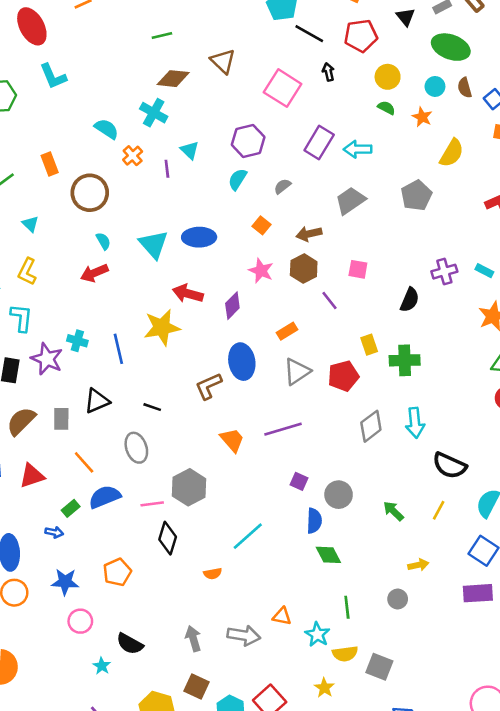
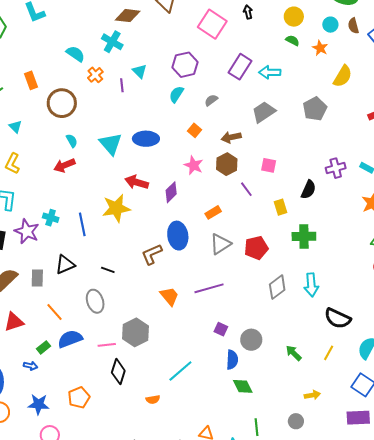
yellow rectangle: (369, 345) -> (280, 207), moved

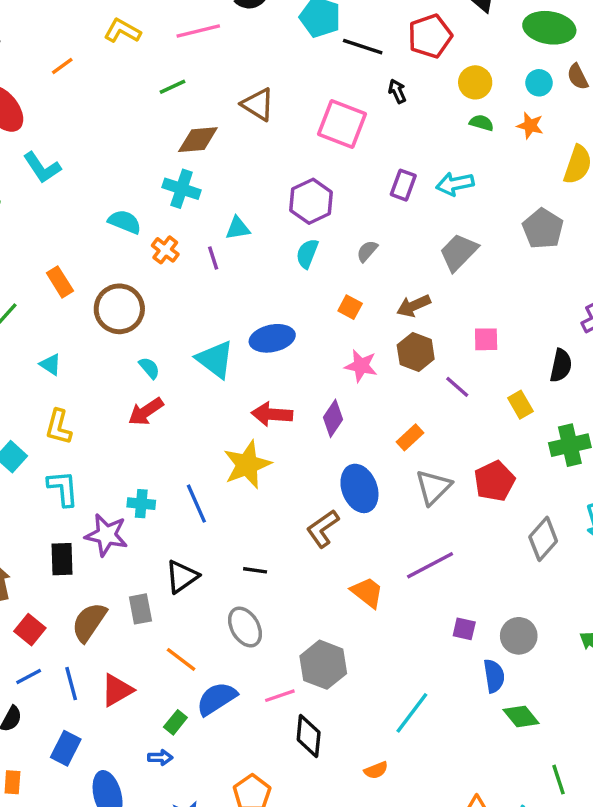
purple rectangle: (240, 67) -> (403, 185), size x0.7
cyan triangle: (140, 71) -> (238, 228), turned -42

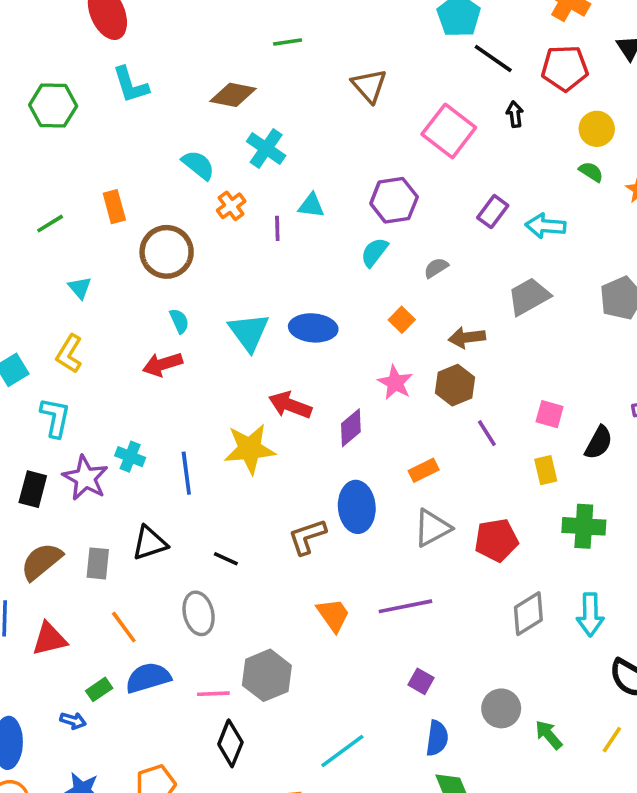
brown diamond: (198, 140) -> (233, 95), moved
pink square: (486, 339) -> (550, 414), moved
gray circle: (519, 636) -> (501, 708), moved

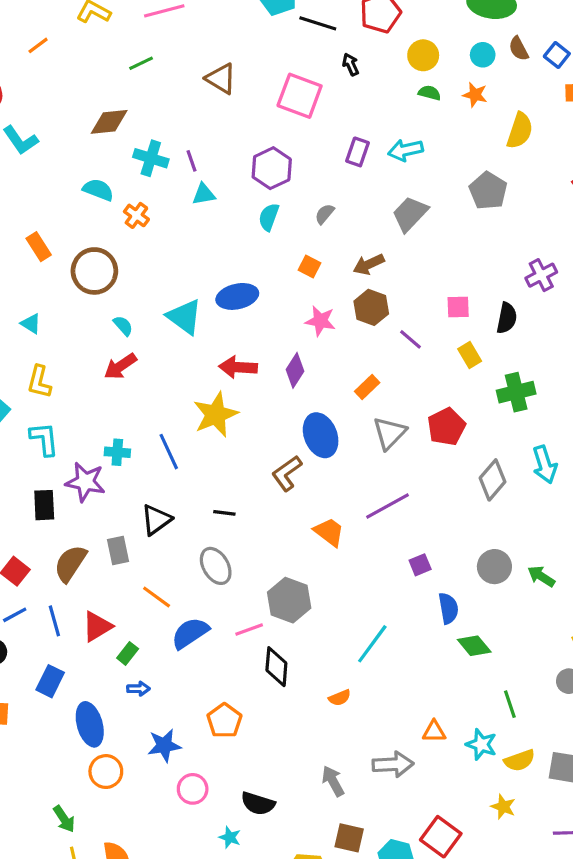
purple line: (277, 228) -> (192, 161), moved
purple square: (421, 681) -> (420, 565), turned -35
green rectangle: (99, 689) -> (128, 653), moved

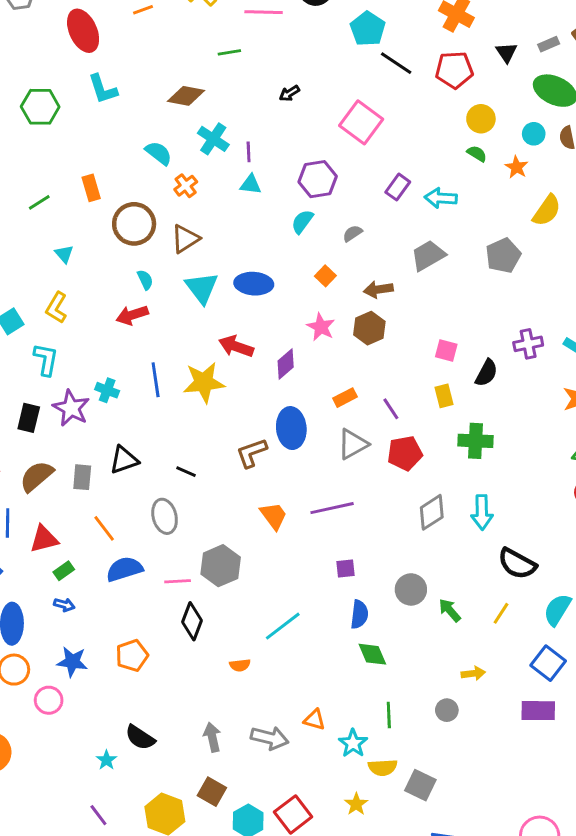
black arrow: (351, 64) -> (289, 93), moved, turned -114
brown triangle: (221, 79) -> (185, 239), moved, turned 40
purple line: (410, 339) -> (391, 409), moved
blue line: (169, 452) -> (156, 380), moved
pink circle: (193, 789) -> (49, 700), moved

